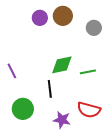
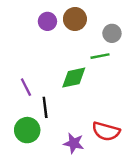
purple line: (12, 71) -> (26, 87), moved
green line: (88, 72) -> (100, 56), moved
black line: (50, 89) -> (45, 107), moved

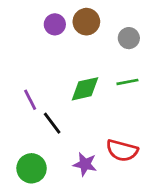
green line: (100, 56) -> (127, 82), moved
black line: (45, 107) -> (52, 123), turned -30
green circle: (27, 130) -> (32, 168), moved

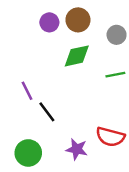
green diamond: (85, 89) -> (77, 56), moved

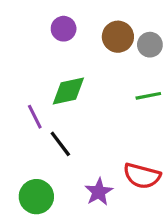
brown circle: (78, 20) -> (118, 37), moved
green diamond: (77, 56) -> (68, 91), moved
purple star: (77, 149) -> (99, 192), turned 30

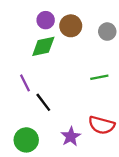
brown circle: (118, 37) -> (71, 26), moved
green diamond: (68, 91) -> (43, 46), moved
green line: (148, 96) -> (99, 77), moved

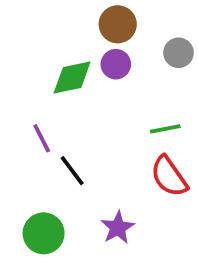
purple circle: (46, 20) -> (116, 64), moved
brown circle: (71, 26) -> (118, 24), moved
red semicircle: (102, 125) -> (169, 176), moved, turned 40

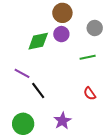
green line: (165, 129) -> (88, 57), moved
purple line: (42, 138) -> (22, 73), turned -35
red semicircle: (169, 176) -> (90, 94), size x0.6

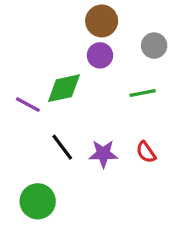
green diamond: (38, 41) -> (64, 88), moved
purple line: (22, 73) -> (28, 105), moved
purple star: (62, 121) -> (103, 154), moved, turned 30

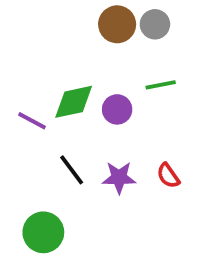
gray circle: (154, 46) -> (155, 24), moved
purple circle: (100, 55) -> (117, 109), moved
green line: (143, 93) -> (161, 85), moved

